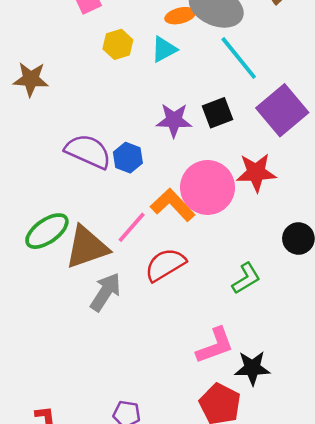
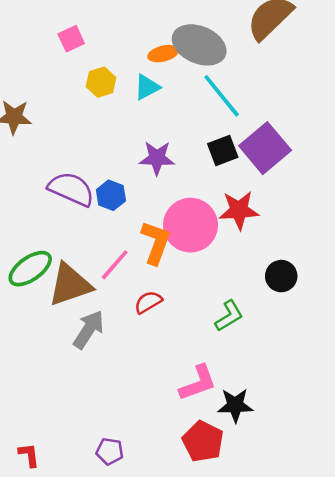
black square: (217, 113) -> (223, 151), moved
orange L-shape: (173, 205) -> (156, 243), turned 63
red semicircle: (165, 265) -> (148, 302), size x0.7

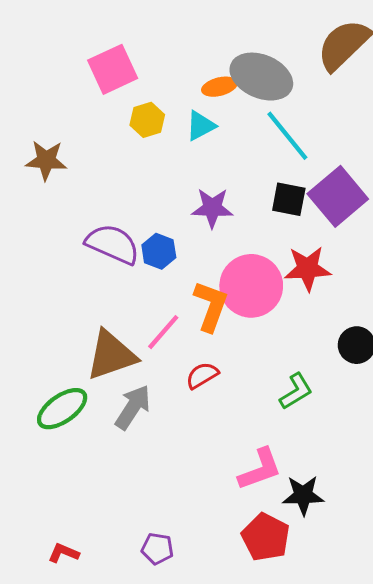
pink square: (71, 39) -> (113, 69), size x1.6
black square: (223, 151) -> (289, 199), turned 32
green ellipse: (30, 269) -> (62, 409), moved
red L-shape: (29, 455) -> (64, 553), turned -60

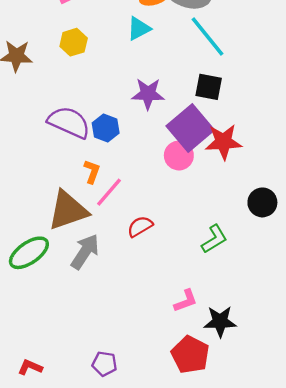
yellow hexagon: (147, 120) -> (74, 42), moved
purple square: (338, 196) -> (190, 128), moved
pink circle: (251, 286) -> (179, 156), size x0.6
orange L-shape: (211, 306) -> (92, 172), moved, size x0.6
pink L-shape: (260, 469) -> (186, 301), size x0.7

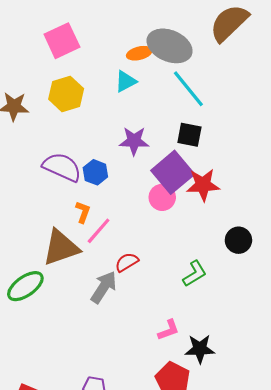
yellow hexagon: (74, 42) -> (66, 94), size x1.4
gray arrow: (85, 252) -> (104, 287), moved

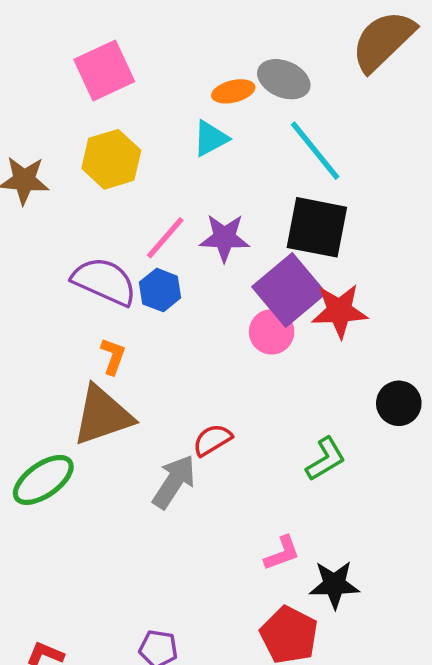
gray ellipse: (170, 46) -> (284, 79), size x0.7
black square: (189, 135) -> (317, 227), size x1.5
orange L-shape: (83, 212) -> (113, 356), moved
pink line: (99, 231) -> (165, 238), moved

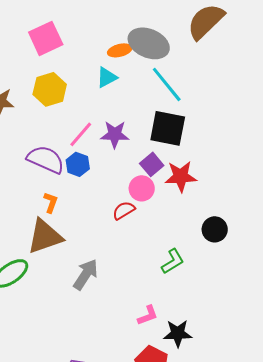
gray ellipse: (284, 79) -> (149, 43), size x1.4
purple square: (289, 290) -> (152, 164), size x0.6
red semicircle: (212, 440) -> (124, 210), moved

